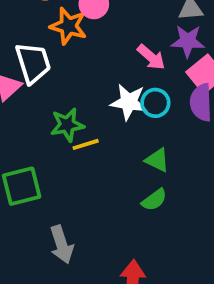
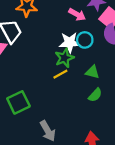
green star: (67, 125) -> (64, 58), moved
yellow line: (86, 144) -> (60, 74), moved

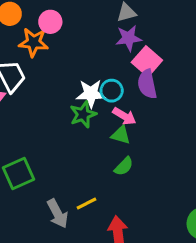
pink arrow: (77, 14) -> (124, 116), moved
yellow line: (60, 74) -> (86, 203), moved

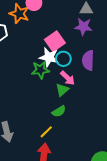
pink square: (147, 61) -> (55, 41), moved
green triangle: (121, 135) -> (62, 90), turned 48
yellow line: (86, 203) -> (46, 132), moved, turned -32

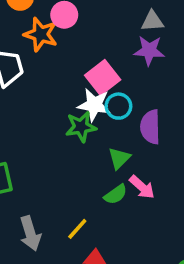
purple semicircle: (88, 60) -> (150, 127), moved
pink arrow: (68, 78) -> (142, 187), moved
yellow line: (46, 132) -> (77, 229), moved

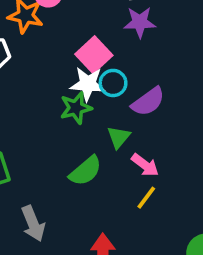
purple semicircle: (150, 127) -> (148, 102), turned -120
green semicircle: (116, 194) -> (85, 171), moved, size x1.4
yellow line: (77, 229) -> (146, 198), moved

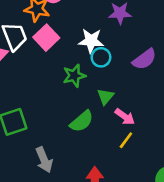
pink square: (94, 55) -> (46, 38), moved
white star: (88, 84) -> (91, 41), moved
purple semicircle: (148, 102) -> (144, 59), moved

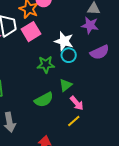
purple semicircle: (144, 59) -> (100, 52), moved

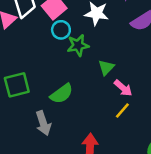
cyan circle: (69, 55) -> (61, 30), moved
green semicircle: (44, 100) -> (62, 94), moved

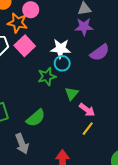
cyan circle: (61, 30) -> (62, 63), moved

